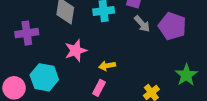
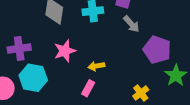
purple pentagon: (172, 26) -> (157, 50), moved
purple cross: (27, 33) -> (19, 49), moved

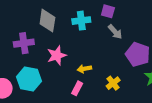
purple cross: (19, 49) -> (24, 43), moved
yellow cross: (141, 93) -> (113, 83), moved

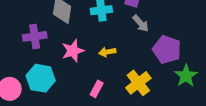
yellow arrow: (84, 69) -> (107, 52), moved
yellow cross: (113, 83) -> (138, 83), size x1.5

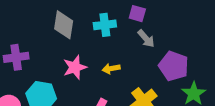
purple cross: (35, 36) -> (16, 57), moved

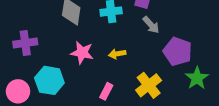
pink star: (75, 67) -> (82, 53), turned 30

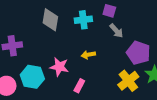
pink star: (82, 53) -> (59, 67), moved
yellow cross: (149, 85) -> (128, 81), moved

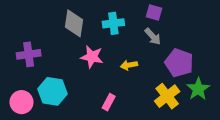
purple square: (109, 11) -> (154, 13), moved
yellow arrow: (88, 55) -> (129, 65), moved
pink star: (59, 67) -> (92, 57), moved

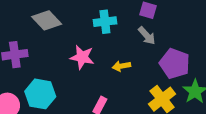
gray diamond: (74, 23) -> (47, 20), moved, turned -52

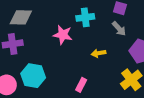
gray diamond: (47, 20) -> (21, 17), moved, turned -45
pink star: (82, 57) -> (63, 35), moved

